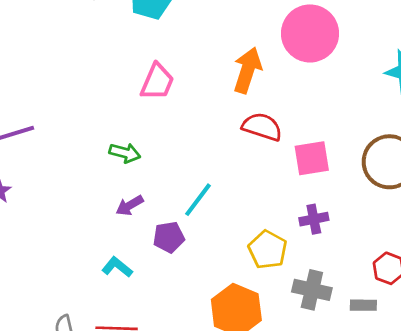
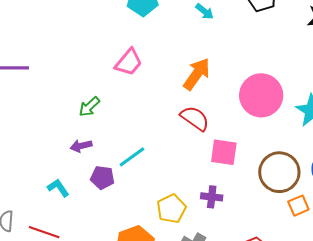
pink circle: (310, 33) -> (261, 95), moved
green arrow: (125, 153) -> (89, 107), turned 105

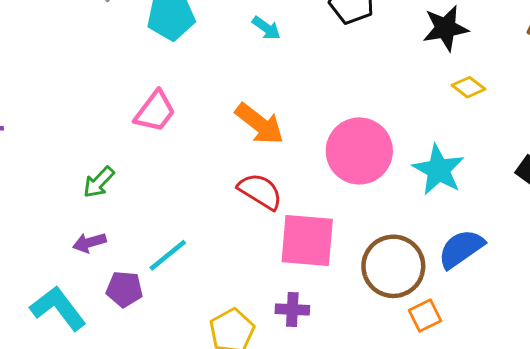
orange arrow: (197, 74) -> (259, 124), turned 96
pink square: (224, 152) -> (307, 241), size x1.4
cyan L-shape: (58, 188) -> (58, 308), size x1.6

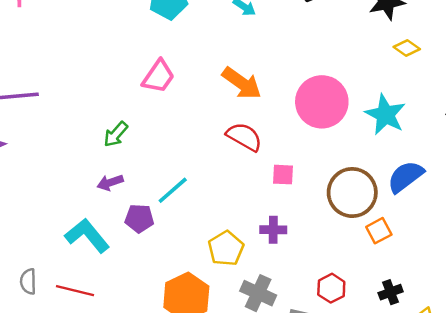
pink square: (307, 241) -> (283, 175), size x0.5

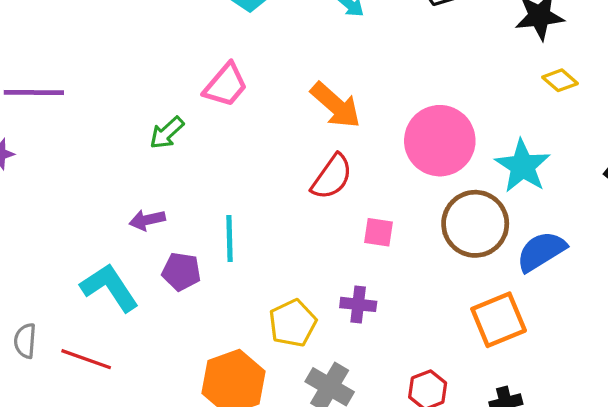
green arrow: (116, 134) -> (167, 133), moved
red semicircle: (244, 137) -> (332, 177), turned 90
cyan line: (173, 190) -> (230, 239), turned -56
brown circle: (352, 193) -> (475, 224), moved
orange square: (379, 231) -> (499, 320), size x1.6

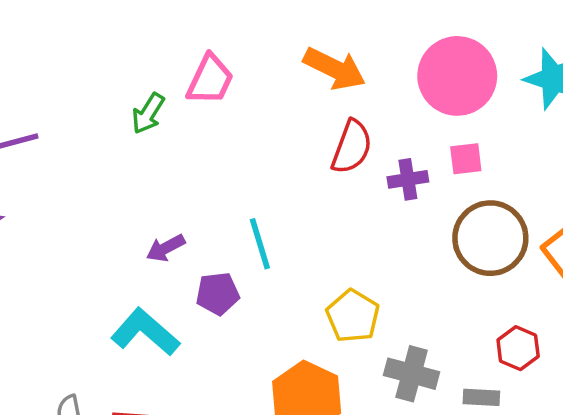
green arrow: (167, 133) -> (148, 113), moved
brown circle: (475, 224) -> (490, 238), moved
pink square: (378, 232) -> (466, 159), moved
purple cross: (358, 304) -> (408, 179), moved

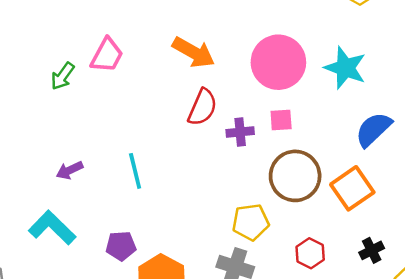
purple pentagon: (218, 294) -> (121, 246), moved
yellow pentagon: (353, 316) -> (251, 222), moved, turned 30

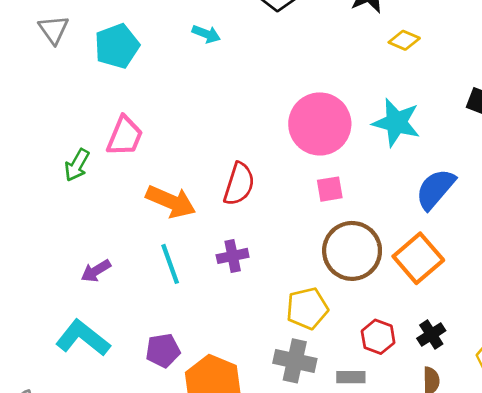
orange arrow: (194, 52) -> (171, 202), moved
purple cross: (240, 132) -> (233, 256), moved
black cross: (372, 250) -> (431, 335), moved

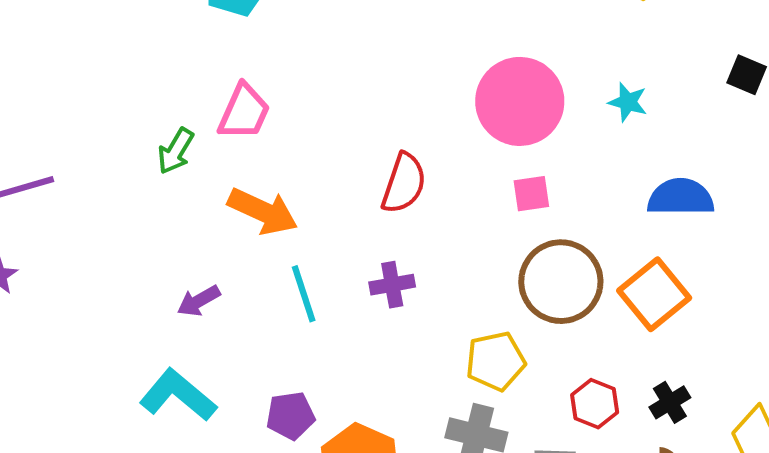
cyan star: (396, 123) -> (628, 102), size x0.6
blue semicircle: (435, 189) -> (681, 197), turned 48
orange arrow: (171, 202) -> (263, 211), moved

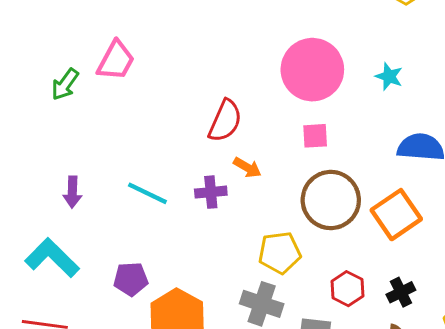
orange arrow: (263, 211) -> (247, 167), moved, size x0.6
cyan line: (304, 294) -> (147, 193), turned -51
purple arrow: (199, 301) -> (72, 192), turned -64

